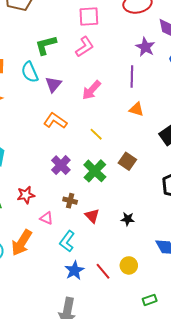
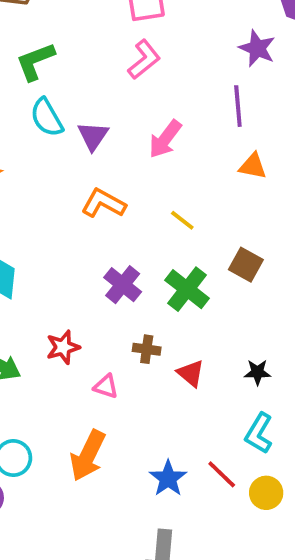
green L-shape: (46, 45) -> (35, 61), moved
cyan L-shape: (67, 241) -> (259, 433), moved
orange arrow: (22, 243) -> (88, 456), moved
yellow circle: (129, 265) -> (266, 493), moved

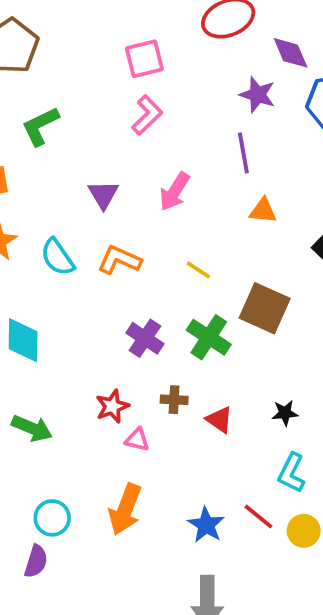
cyan semicircle: (47, 117) -> (57, 257), moved
brown square: (246, 265) -> (265, 308), size x1.5
red star: (63, 347) -> (112, 406), moved

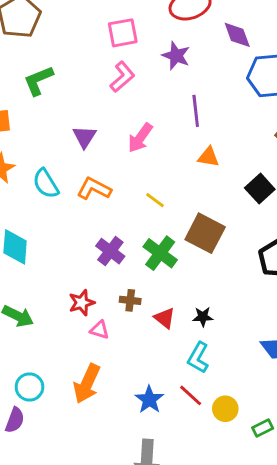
purple star: (257, 95) -> (176, 56), moved
black star: (285, 413) -> (203, 317), moved
cyan L-shape: (292, 473) -> (198, 358), moved

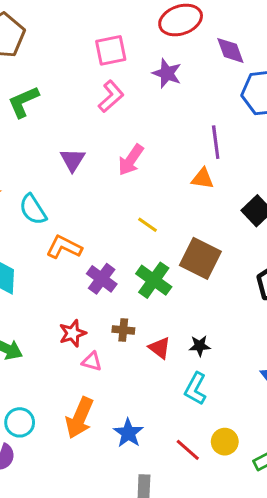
purple line: (196, 111) -> (216, 142), moved
orange L-shape: (94, 189) -> (64, 247), moved
red line: (191, 395) -> (188, 450), moved
blue star: (149, 400) -> (128, 433), moved

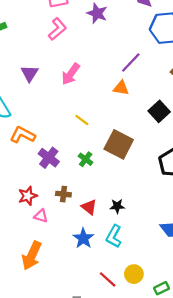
purple line: (216, 142) -> (131, 62), turned 50
green cross: (154, 280) -> (86, 159), size x0.6
blue star: (128, 433) -> (83, 238), moved

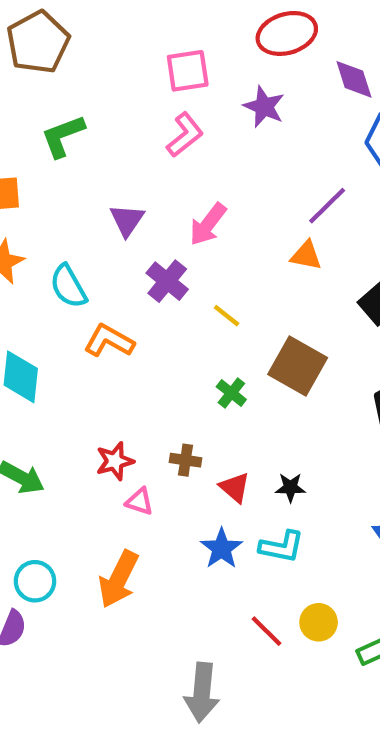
purple cross: (49, 158) -> (167, 281), moved
cyan L-shape: (114, 236) -> (282, 547), turned -110

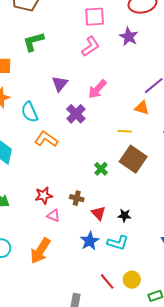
yellow line: (227, 316) -> (125, 131), moved, turned -40

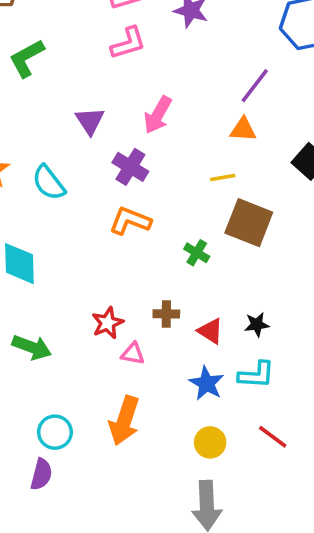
pink L-shape: (90, 46) -> (128, 43), turned 30
orange L-shape: (46, 139) -> (130, 221), moved
yellow circle: (132, 280) -> (210, 442), moved
red line: (107, 281) -> (273, 437), moved

